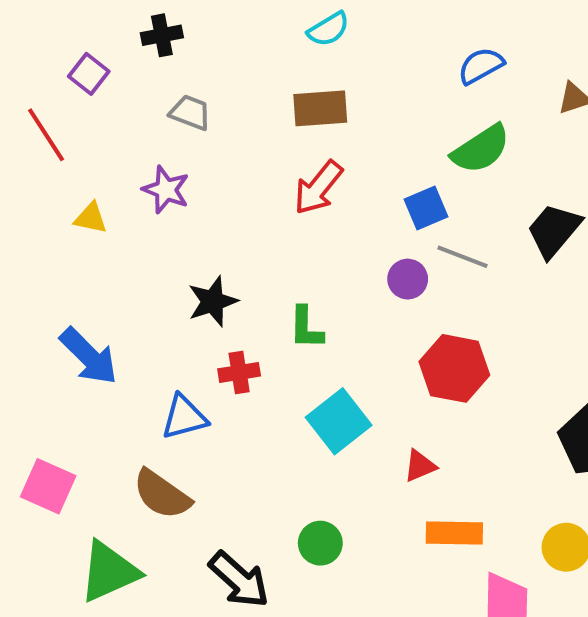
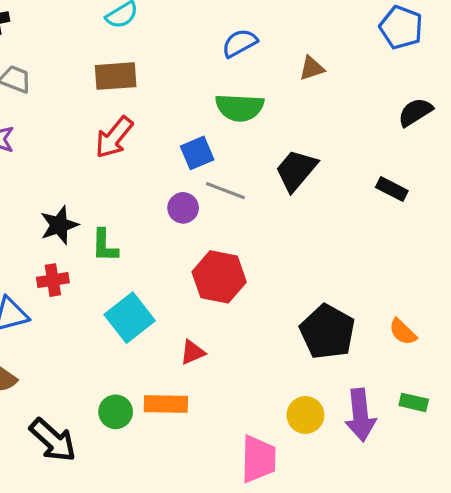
green semicircle: (481, 149) -> (240, 107), turned 36
black star: (213, 301) -> (59, 225), moved
orange rectangle: (454, 533) -> (166, 404), moved

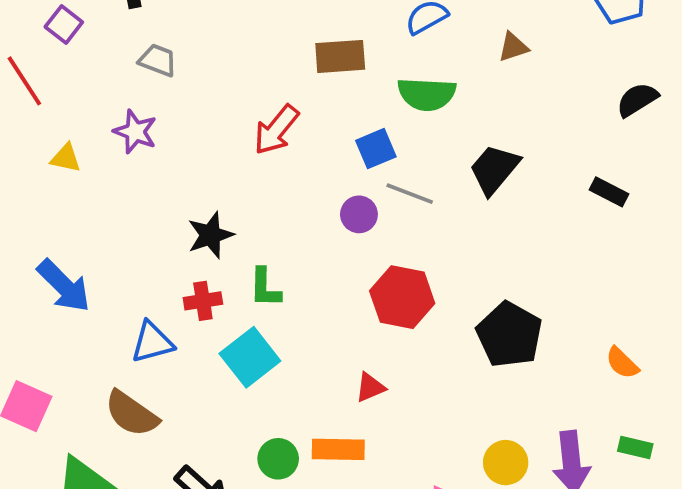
brown rectangle: (116, 76) -> (340, 56), moved
green L-shape: (105, 246) -> (265, 288), moved
cyan square: (130, 318) -> (250, 357), moved
black pentagon: (327, 332) -> (509, 335), moved

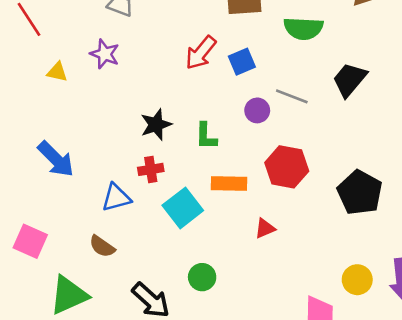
blue square: (376, 149) -> (242, 62), moved
green L-shape: (265, 288) -> (206, 136), moved
brown semicircle: (131, 414) -> (102, 246), size x0.7
orange rectangle: (338, 449) -> (229, 184), moved

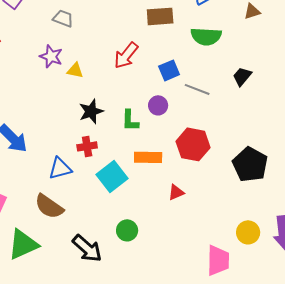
blue square: (242, 62) -> (169, 70), moved
yellow triangle: (57, 72) -> (75, 70), moved
black trapezoid: (350, 80) -> (242, 76), size x0.7
purple circle: (257, 110) -> (158, 105), moved
brown semicircle: (102, 246) -> (49, 206), size x1.4

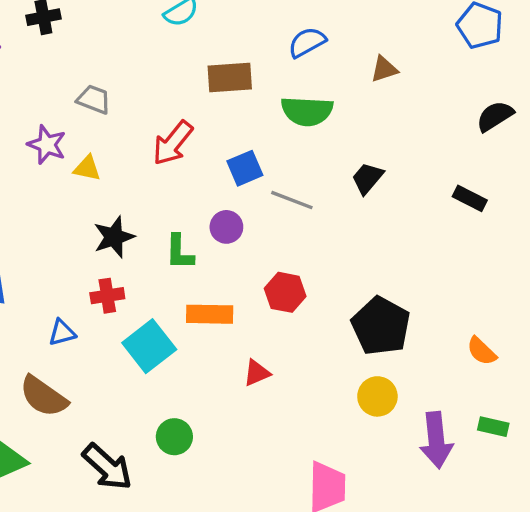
gray trapezoid: (63, 18) -> (94, 99), moved
red hexagon: (193, 144) -> (285, 292), size x0.7
blue triangle: (60, 168) -> (62, 333), size x0.7
yellow circle: (248, 232) -> (377, 396), moved

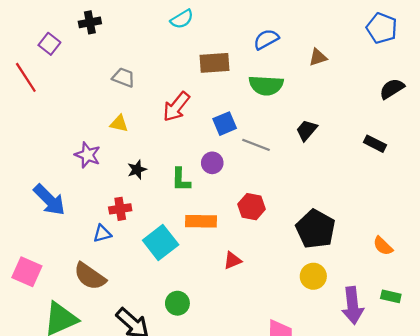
purple star: (47, 145) -> (88, 155), moved
black star: (114, 237) -> (137, 170), size x0.7
red cross: (107, 296) -> (120, 209), moved

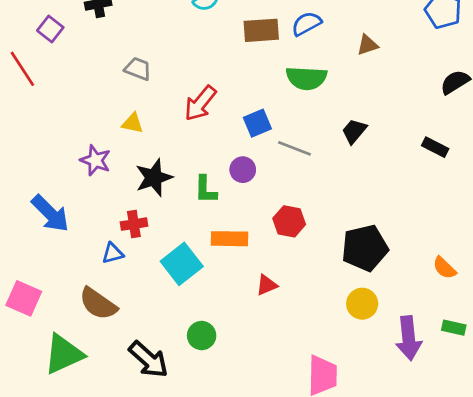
brown rectangle: (214, 63) -> (261, 30), moved
black star: (137, 170) -> (154, 178), size x1.6
black pentagon: (316, 229) -> (365, 248), turned 30

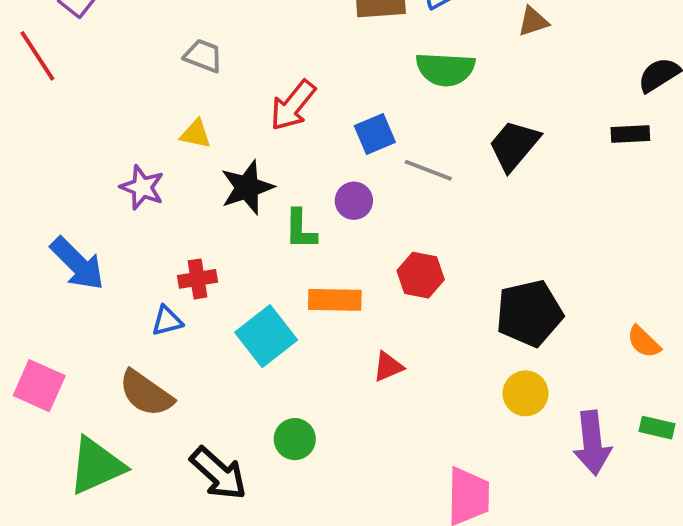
black trapezoid: (354, 131) -> (514, 145), size x1.4
black rectangle: (435, 147) -> (630, 134), moved, turned -30
black star: (154, 178) -> (247, 187), moved

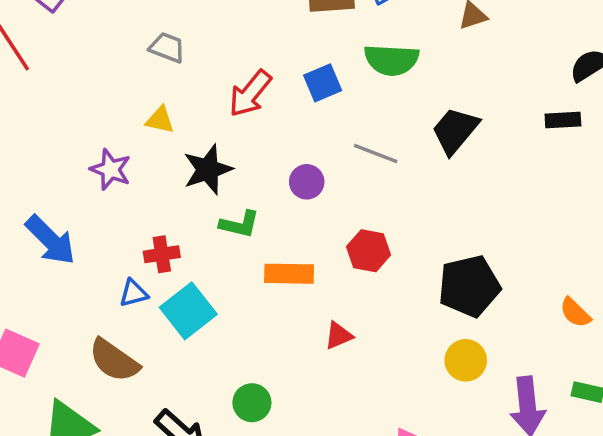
blue square: (375, 134) -> (323, 83), moved
green L-shape: (300, 229) -> (240, 224), moved, turned -78
cyan square: (266, 336) -> (188, 311), moved

